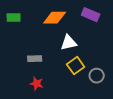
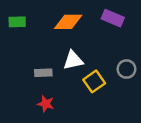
white triangle: (69, 43) -> (73, 60), moved
gray circle: (97, 76) -> (126, 69), moved

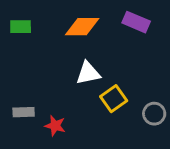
gray circle: (126, 69) -> (154, 114), moved
gray rectangle: (43, 73) -> (24, 112), moved

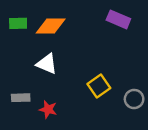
orange diamond: (82, 27) -> (51, 26), moved
white triangle: (88, 73) -> (47, 64), moved, turned 35

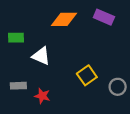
green rectangle: (18, 23) -> (16, 38), moved
orange diamond: (51, 26) -> (64, 19), moved

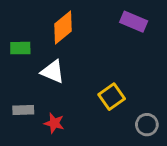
orange diamond: (64, 19) -> (63, 28), moved, turned -40
gray circle: (118, 87) -> (147, 125), moved

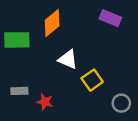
green rectangle: (20, 48) -> (17, 40), size x1.5
white triangle: (53, 72) -> (68, 59), moved

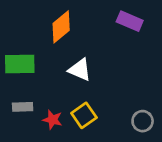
green rectangle: (17, 40) -> (20, 64), moved
yellow square: (92, 80) -> (84, 115), moved

